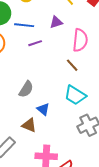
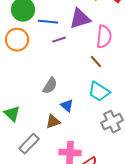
purple triangle: (56, 22) -> (80, 19), size x1.6
brown triangle: (29, 125) -> (53, 122), turned -42

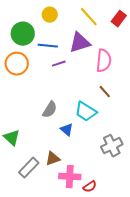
brown line: (96, 62) -> (105, 92), moved
cyan trapezoid: (99, 92) -> (86, 112), moved
brown triangle: (53, 122) -> (53, 159), moved

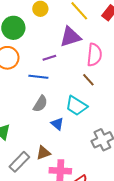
blue line: (48, 46) -> (38, 77), moved
brown line: (105, 92) -> (88, 80), moved

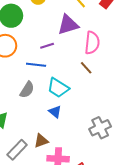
gray semicircle: (40, 104) -> (27, 90), moved
cyan trapezoid: (76, 106) -> (58, 88), moved

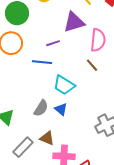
gray semicircle: (27, 90) -> (41, 108), moved
brown triangle: (41, 141) -> (47, 138), turned 42

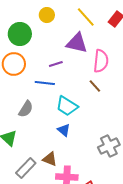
purple triangle: (74, 22) -> (77, 43), turned 30
gray semicircle: (41, 108) -> (26, 109), moved

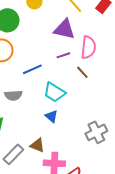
purple line: (56, 64) -> (63, 55), moved
blue line: (45, 83) -> (32, 69), turned -30
gray semicircle: (26, 109) -> (13, 95), turned 54

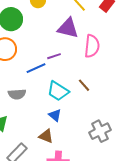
purple line: (63, 55) -> (54, 56), moved
brown line: (82, 72) -> (84, 85), moved
brown triangle: (37, 145) -> (46, 136), moved

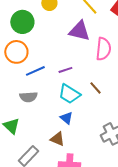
purple line: (54, 56) -> (65, 70), moved
blue line: (36, 68) -> (35, 71), moved

